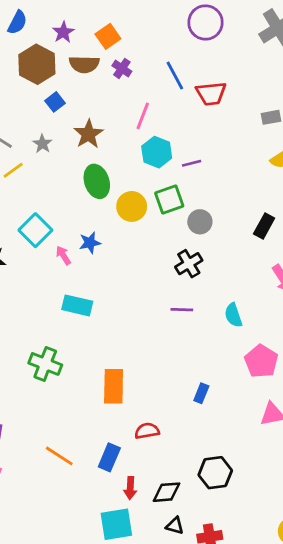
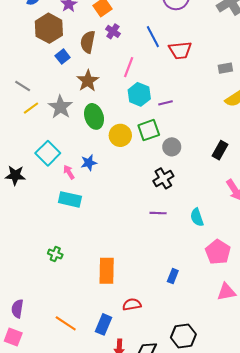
brown semicircle: (84, 64) -> (88, 42), moved, turned 100
gray star: (42, 144) -> (60, 107), moved, size x1.6
cyan rectangle: (77, 305) -> (70, 199), moved
green cross: (45, 364) -> (55, 254), size x0.6

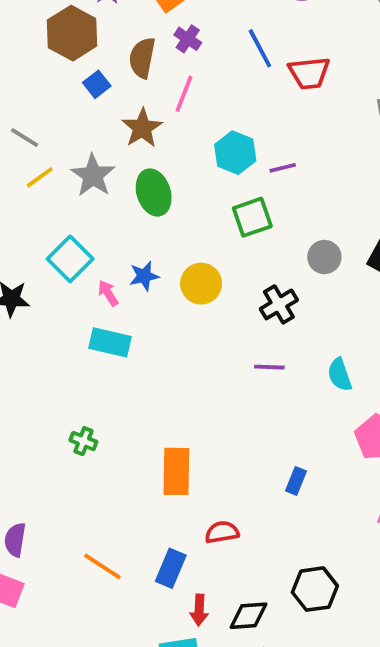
pink line: (129, 67) -> (184, 94), moved
yellow circle: (120, 135) -> (201, 284), moved
gray circle: (172, 147) -> (324, 257), moved

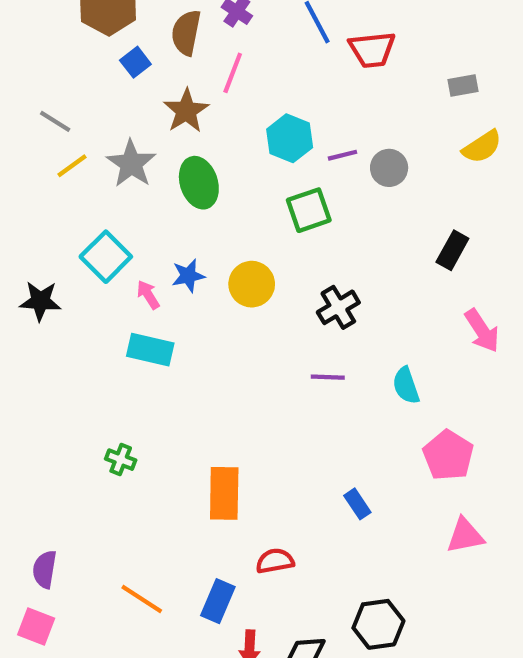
gray circle: (324, 257) -> (389, 168), moved
blue rectangle: (296, 481) -> (357, 504), turned -56

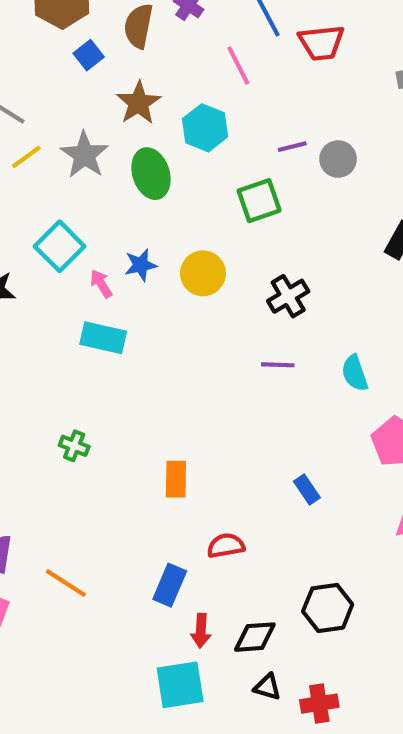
pink line: (233, 73) -> (238, 65), moved, turned -48
cyan hexagon: (290, 138) -> (205, 128), moved
orange rectangle: (224, 493) -> (176, 479), size x0.7
orange line: (142, 599) -> (66, 583), moved

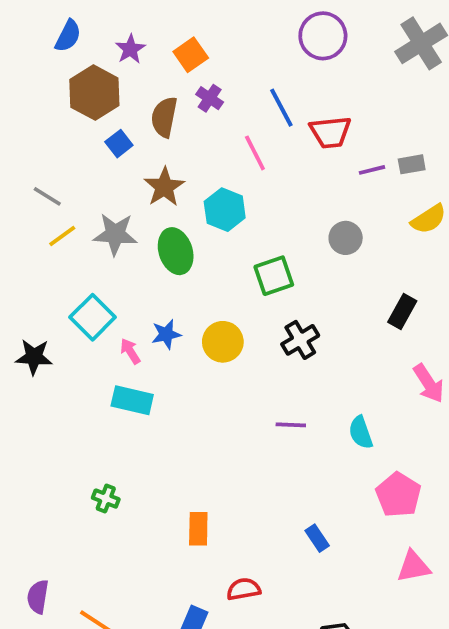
purple line: (292, 147) -> (372, 170), moved
gray star: (84, 155) -> (115, 234), turned -30
black cross: (288, 296) -> (300, 340), moved

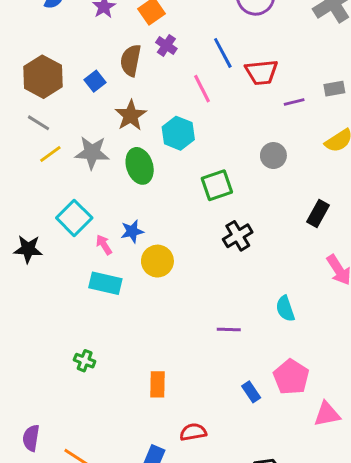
brown hexagon: (94, 93) -> (43, 77), moved
gray rectangle: (412, 164) -> (334, 89), moved
yellow circle: (223, 342) -> (157, 261), moved
purple line: (291, 425) -> (229, 329), moved
pink pentagon: (398, 495) -> (291, 377), moved

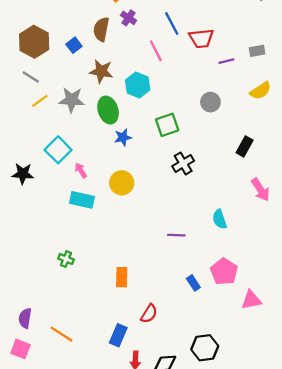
brown star: (131, 115) -> (101, 71), turned -30
blue star: (132, 231) -> (123, 137), moved
red semicircle: (193, 432) -> (149, 314), turned 132

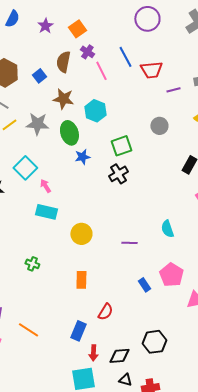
pink line: (156, 51) -> (101, 71), moved
black cross: (183, 163) -> (118, 174), moved
yellow circle: (122, 183) -> (81, 234), moved

